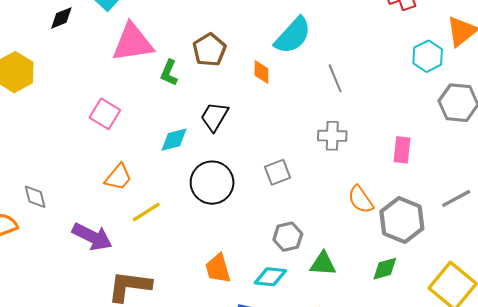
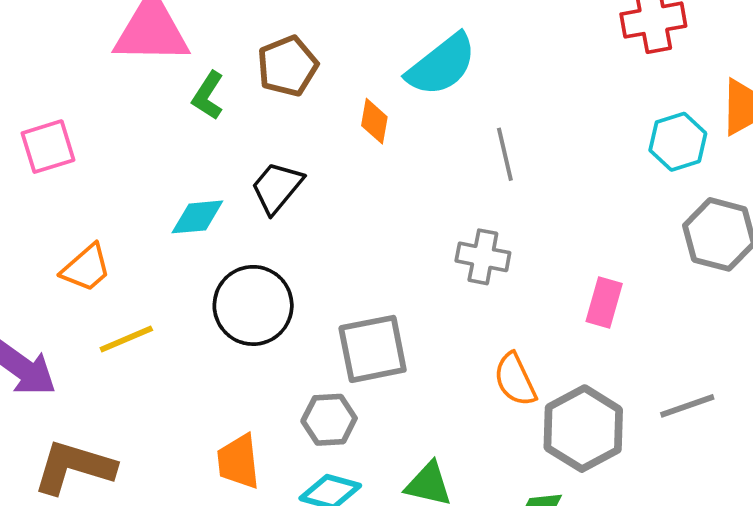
pink square: (105, 114) -> (48, 147), moved, turned 32
gray square: (278, 172) -> (373, 349), moved, size x1.5
gray hexagon: (288, 237) -> (329, 420), moved

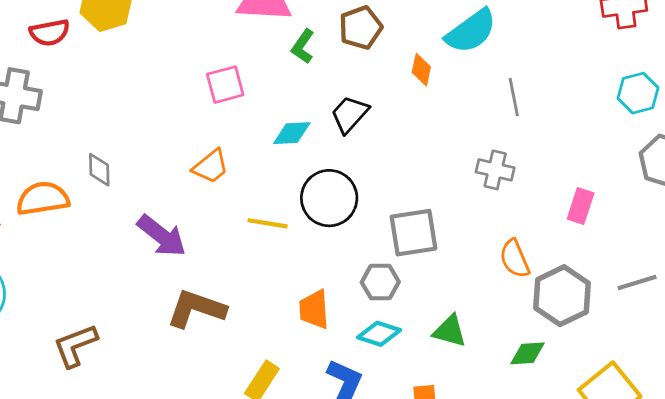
pink square: (48, 147) -> (225, 85), moved
yellow line: (126, 339) -> (268, 223), moved, turned 30

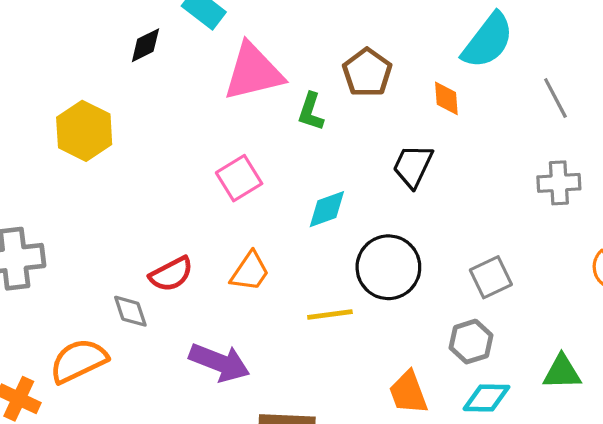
red semicircle: (50, 33) -> (171, 274), moved
black trapezoid: (350, 114) -> (413, 166), moved
gray square: (413, 233) -> (491, 277), size x0.7

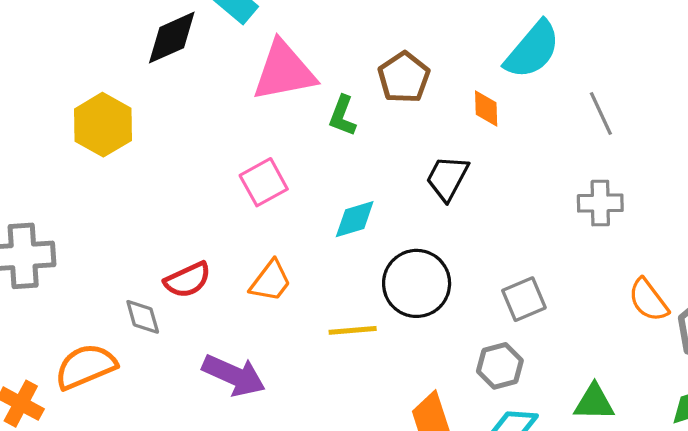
black diamond: (145, 45) -> (172, 38), size x1.5

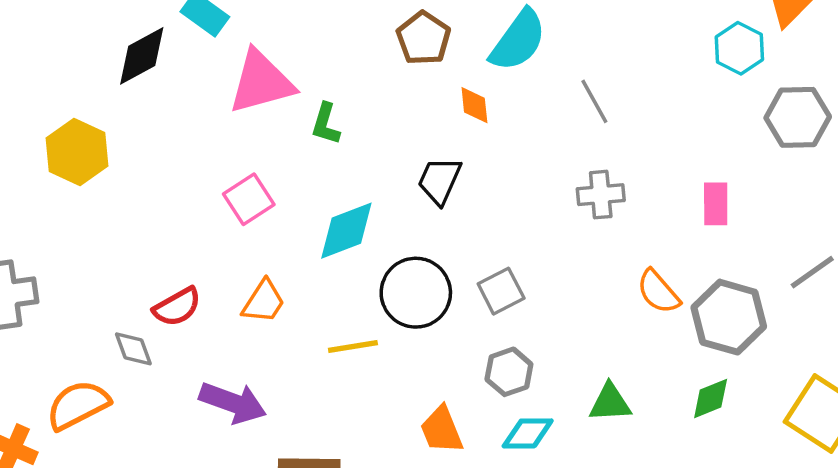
brown pentagon: (404, 77) -> (423, 38), moved
cyan diamond: (355, 219) -> (346, 231), size x1.4
gray square: (524, 299) -> (501, 291), moved

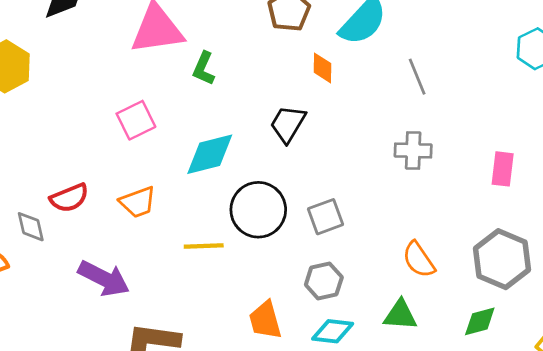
orange semicircle: (658, 292) -> (419, 260), moved
orange trapezoid: (264, 302) -> (138, 202), turned 30

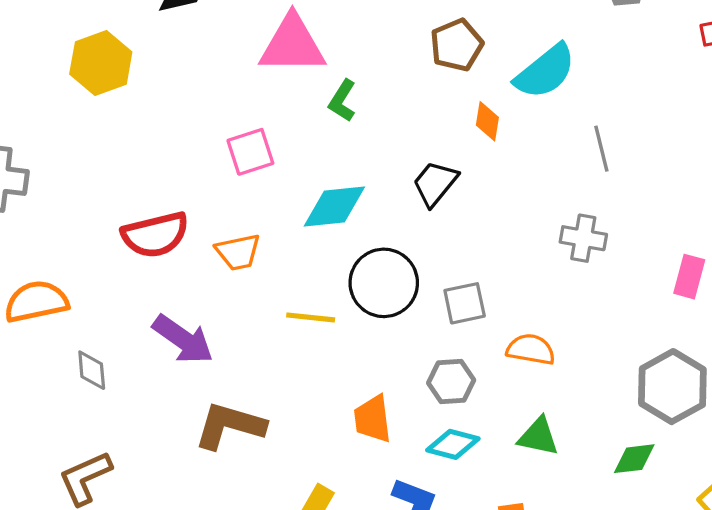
red semicircle: (69, 198) -> (155, 235), size x1.4
gray diamond: (31, 227) -> (92, 370), moved
orange semicircle: (419, 260) -> (531, 349), moved, turned 126

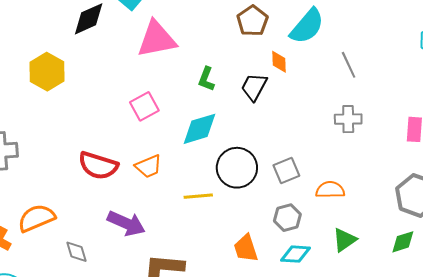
green L-shape: (342, 101) -> (206, 79), moved
black trapezoid: (435, 183) -> (254, 87), moved
red semicircle: (155, 235) -> (98, 166), turned 42
green triangle: (538, 437) -> (344, 240), turned -36

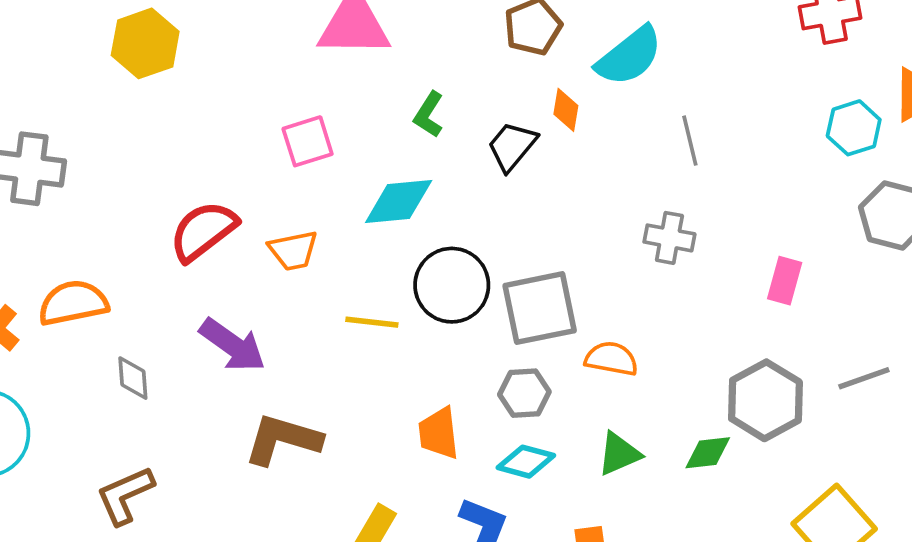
red semicircle: (98, 166) -> (203, 231), turned 114
gray square: (286, 171) -> (540, 308), size x1.6
green diamond: (403, 242) -> (708, 453), moved

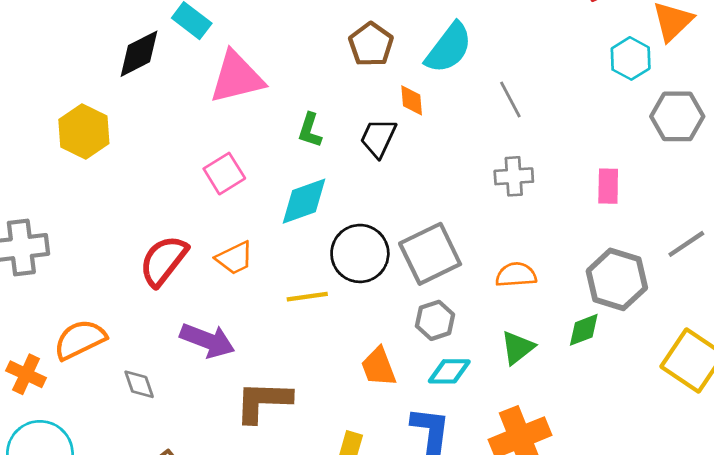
orange semicircle: (611, 359) -> (516, 275), moved

